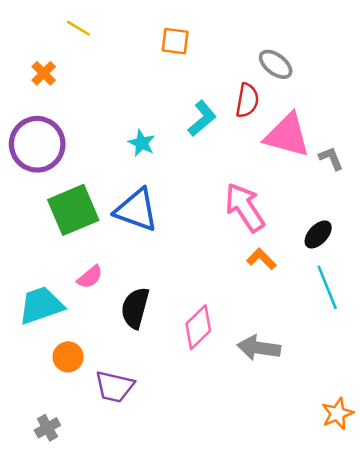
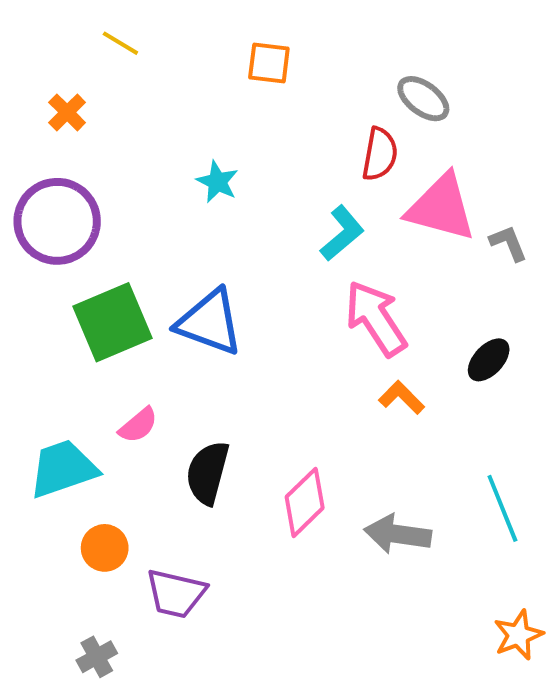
cyan L-shape: (202, 118) -> (342, 233), moved
cyan star: (142, 143) -> (217, 182), moved
cyan line: (327, 287) -> (502, 508), moved
gray cross: (47, 428) -> (97, 657), moved

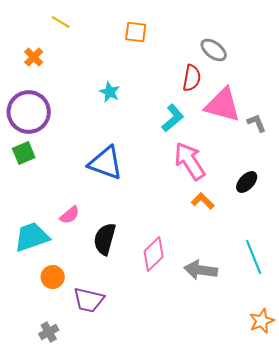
green square: (113, 322) -> (24, 153), moved, size x0.6

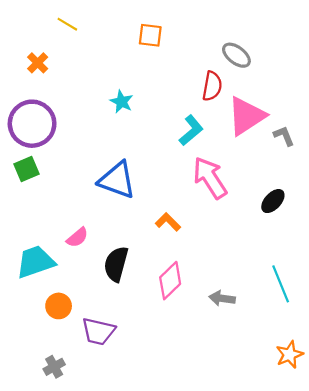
pink triangle: (223, 105) -> (246, 116), turned -48
orange L-shape: (203, 201) -> (168, 222), moved
gray arrow: (201, 270) -> (222, 298), size x0.7

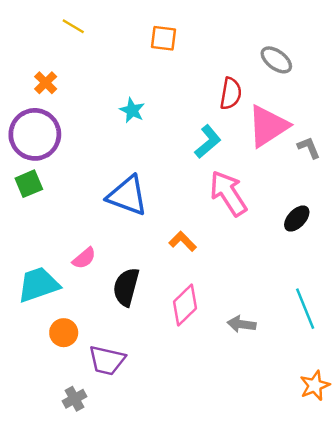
gray ellipse: (236, 55) -> (276, 60), moved
orange cross: (38, 63) -> (46, 83), moved
gray cross: (54, 367) -> (74, 399), moved

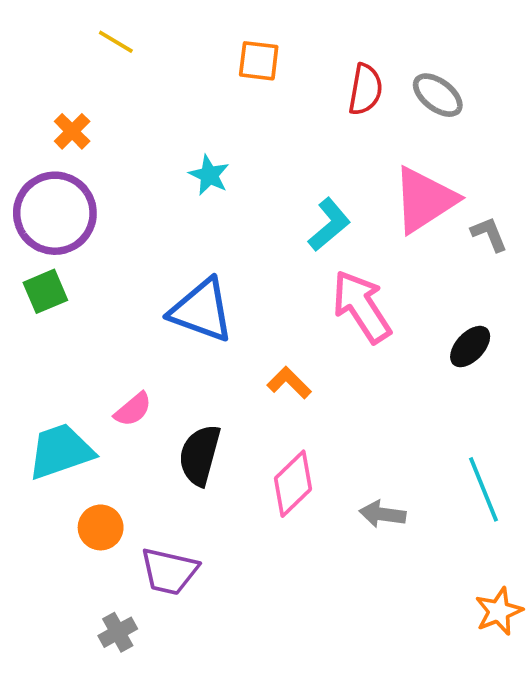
red semicircle: (231, 94) -> (365, 89), moved

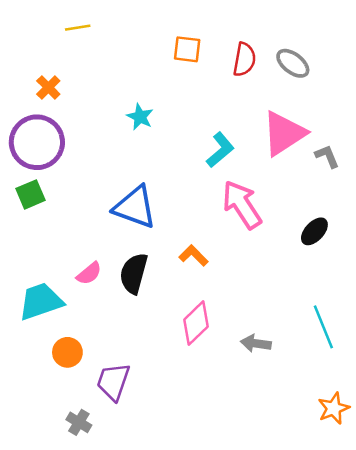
yellow line: (116, 42) -> (78, 28), turned -40
orange square: (259, 61) -> (187, 49), moved
black semicircle: (200, 455) -> (134, 273), moved
purple trapezoid: (169, 571) -> (113, 382), turned 96
gray cross: (118, 632) -> (79, 422), turned -30

